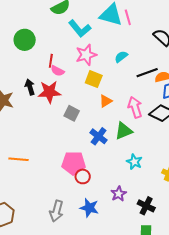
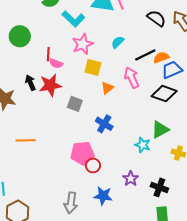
pink arrow: (135, 107) -> (132, 78), moved
green triangle: (124, 131) -> (160, 129), moved
orange line: (18, 159) -> (26, 140), moved

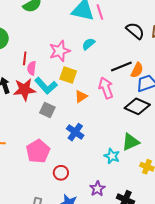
cyan L-shape: (73, 19) -> (46, 86), moved
cyan semicircle: (118, 42) -> (89, 44), moved
orange semicircle: (161, 57) -> (137, 70), turned 133
pink semicircle: (56, 63) -> (32, 68), turned 72
pink pentagon: (82, 153) -> (38, 151), moved, turned -30

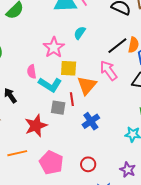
red line: (25, 58) -> (72, 99), moved
red star: (24, 90) -> (36, 126), moved
orange triangle: (81, 96) -> (87, 85), size x1.5
blue cross: (75, 132) -> (91, 121), turned 36
pink pentagon: (38, 151) -> (51, 163), moved

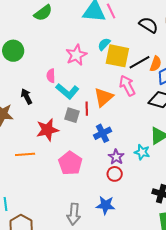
yellow square: (69, 68) -> (117, 56), moved, size x1.4
pink pentagon: (51, 163) -> (70, 163), moved
red circle: (88, 164) -> (115, 174), moved
purple star: (128, 170) -> (116, 157), moved

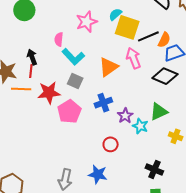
red line: (87, 109) -> (31, 71), moved
orange line: (25, 154) -> (21, 89), moved
purple star: (116, 157) -> (125, 116), moved
pink pentagon: (70, 163) -> (69, 112), moved

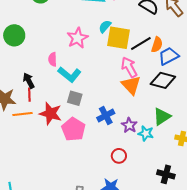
orange triangle: (109, 67) -> (131, 85), moved, turned -30
red star: (49, 93) -> (51, 114), turned 30

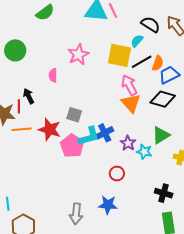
cyan semicircle: (105, 26) -> (137, 41), moved
cyan L-shape: (69, 74) -> (89, 136), moved, turned -55
red line: (29, 95) -> (19, 106), moved

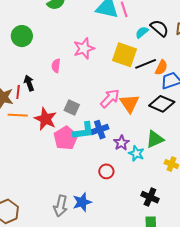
cyan semicircle: (137, 41) -> (142, 32), moved
pink arrow: (129, 85) -> (110, 98), moved, turned 65
blue star: (108, 205) -> (82, 202), moved, turned -30

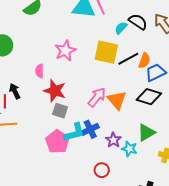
red star: (45, 119) -> (55, 91), moved

